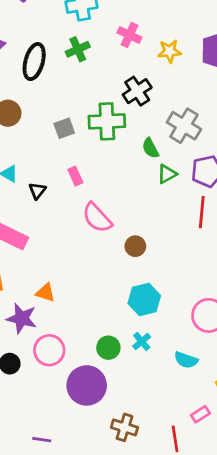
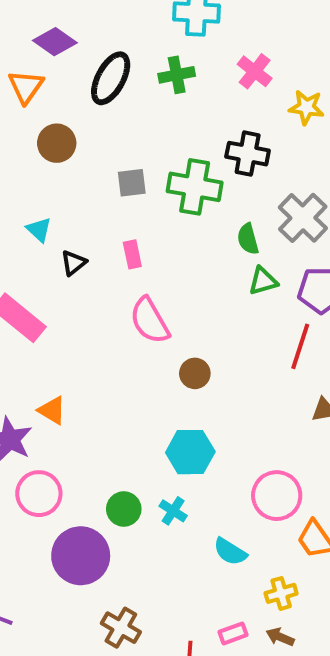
black cross: (137, 91) -> (248, 154), turned 32
cyan cross: (142, 341) -> (173, 511), turned -30

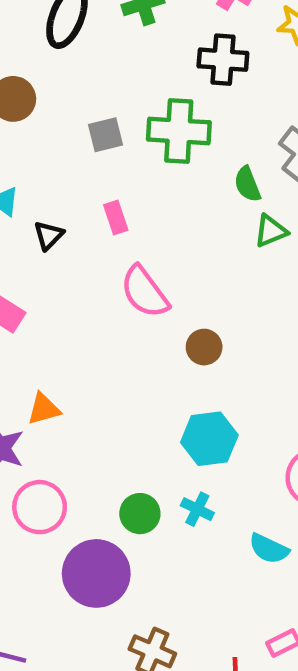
black cross: (248, 154) -> (223, 60), moved
orange triangle: (52, 410) -> (44, 409), turned -40

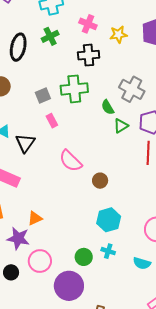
pink rectangle: (116, 218) -> (52, 121), moved
black triangle: (49, 235) -> (25, 143), size x1.5

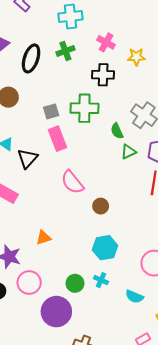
pink rectangle: (52, 121) -> (58, 139), size x1.6
orange triangle: (35, 218) -> (43, 238), moved

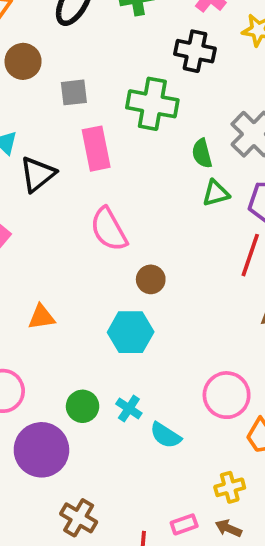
gray square: (51, 111) -> (74, 92), moved
cyan hexagon: (105, 248) -> (131, 332), moved
cyan semicircle: (134, 297) -> (166, 435), moved

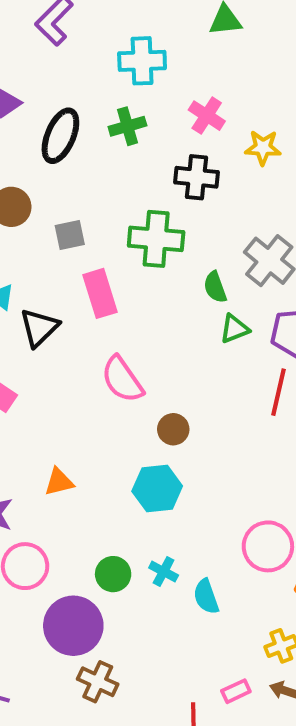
cyan semicircle: (166, 435) -> (206, 597), turned 44
brown cross: (79, 518) -> (98, 682), moved

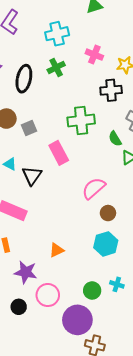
black cross: (196, 177) -> (111, 90), moved
gray square: (70, 235) -> (29, 128), moved
pink semicircle: (122, 379) -> (94, 188), moved, turned 95

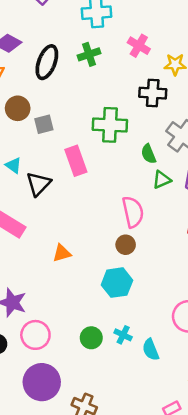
pink semicircle: (94, 188) -> (133, 212), moved, turned 110
orange triangle: (56, 250) -> (62, 253), moved
purple circle: (77, 320) -> (42, 382), moved

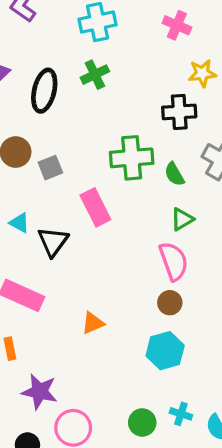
pink cross: (139, 46) -> (177, 25), moved
green semicircle: (148, 154) -> (174, 174), moved
green triangle: (162, 180) -> (182, 219), moved

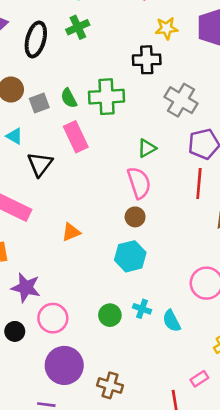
green semicircle: (174, 174) -> (69, 98), moved
cyan triangle: (20, 223) -> (14, 136), moved

